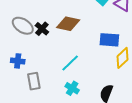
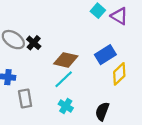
brown diamond: (68, 24) -> (66, 60), moved
blue rectangle: (109, 40) -> (105, 55), turned -36

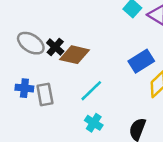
brown diamond: (66, 60) -> (74, 55), moved
gray rectangle: (25, 98) -> (45, 95), moved

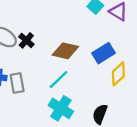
brown diamond: (74, 55) -> (65, 51), moved
cyan cross: (94, 123) -> (61, 108), size x1.5

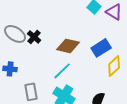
gray rectangle: (17, 83) -> (31, 92), moved

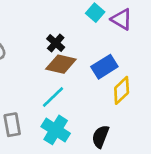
black cross: (34, 37) -> (56, 43), moved

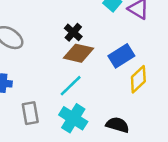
black semicircle: (100, 137) -> (117, 125), turned 85

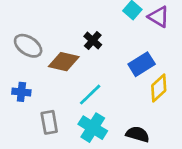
brown diamond: (78, 53) -> (64, 62), moved

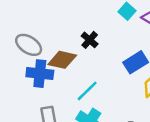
blue cross: (21, 92) -> (40, 74), moved, size x1.5

